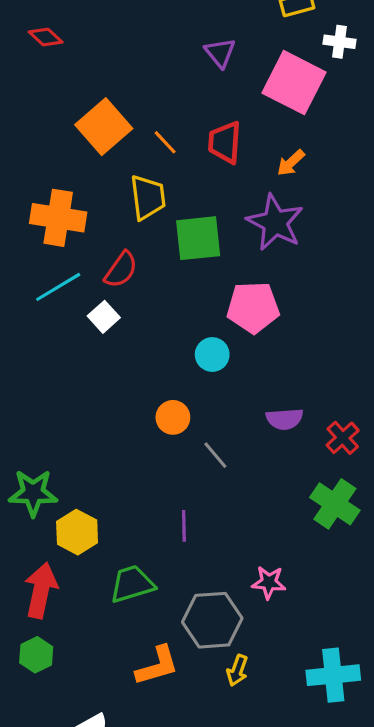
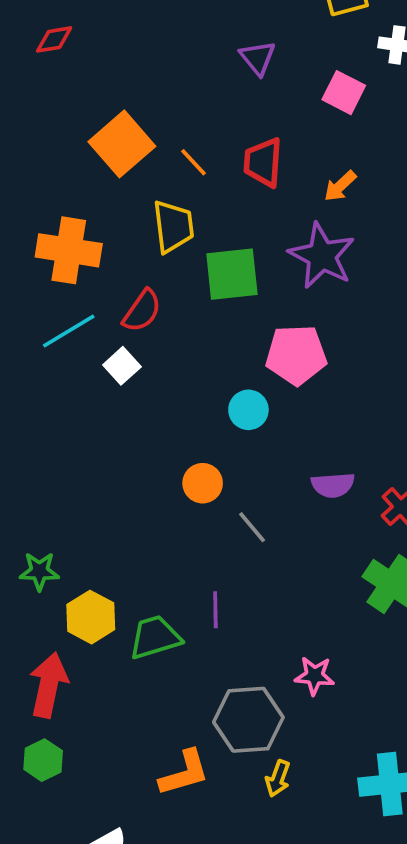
red diamond: (46, 37) -> (54, 39), turned -52
pink square: (294, 83) -> (344, 93), size x0.6
green star: (33, 493) -> (39, 571), size x0.7
green trapezoid: (132, 584) -> (155, 637), moved

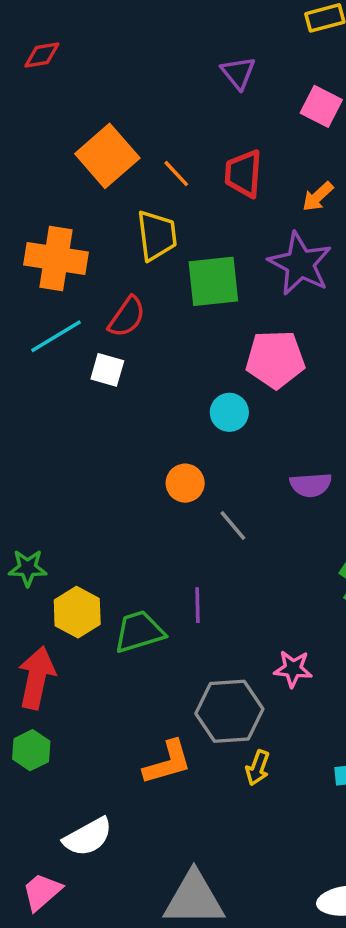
white square: (122, 366) -> (107, 370), turned -32

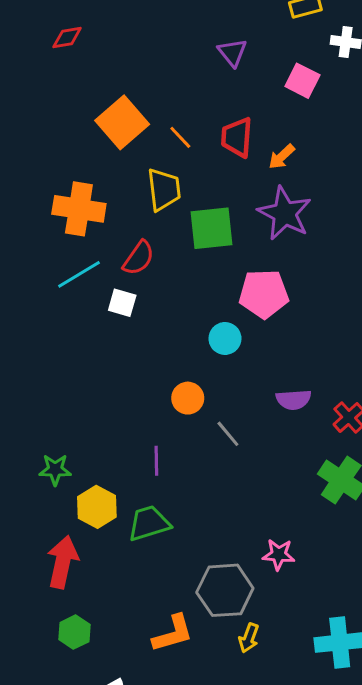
orange arrow: (318, 197) -> (282, 157), moved
purple line: (197, 605) -> (156, 461), moved
green hexagon: (31, 750) -> (74, 632), moved

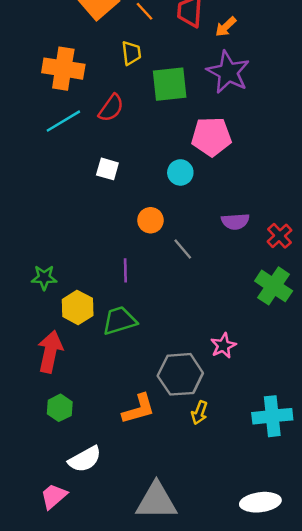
yellow trapezoid: (164, 189) -> (131, 53), size x0.7
white square: (122, 303) -> (107, 169), moved
pink star: (279, 555) -> (223, 346), turned -30

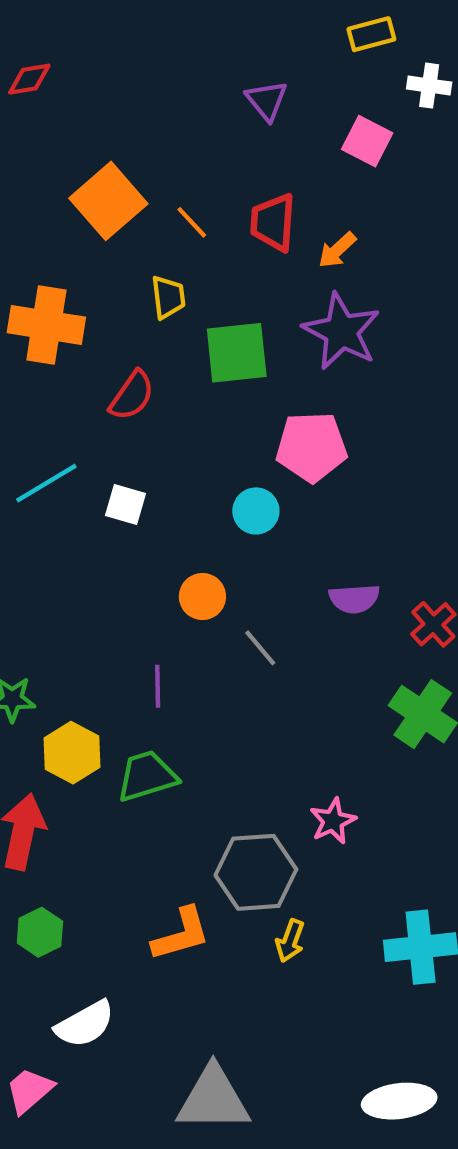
cyan line: (63, 121) -> (46, 483), moved

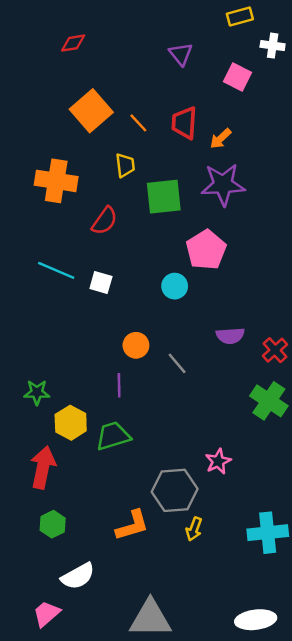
red diamond: (29, 79) -> (73, 43), moved
purple star: (341, 331) -> (223, 185), turned -30
pink pentagon: (312, 447) -> (206, 250), turned -30
cyan line: (46, 483) -> (56, 270), turned 54
orange circle: (202, 597) -> (136, 345), moved

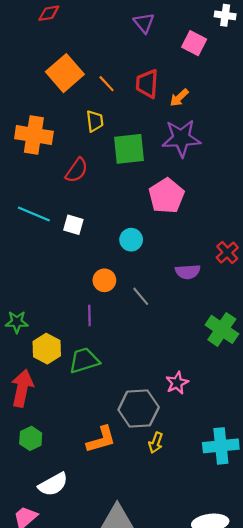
cyan circle: (175, 286) -> (131, 240), moved
red cross: (275, 350) -> (227, 253), moved

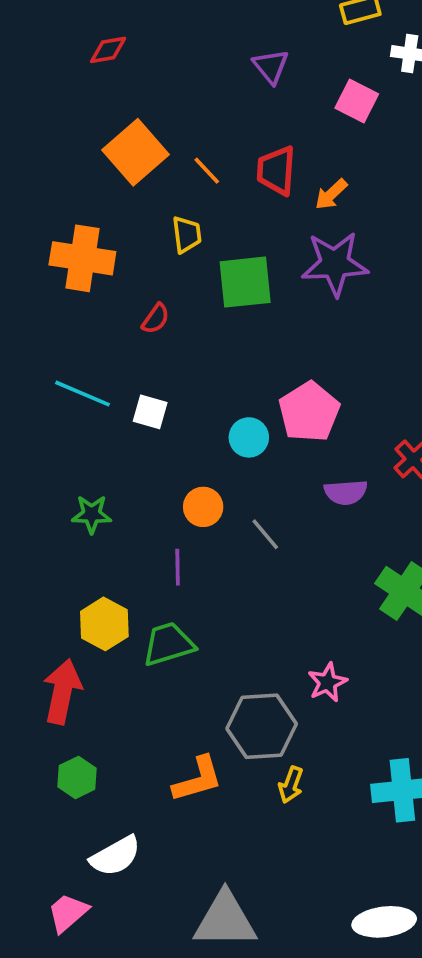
red semicircle: (77, 170) -> (156, 319), size x0.7
pink pentagon: (166, 196) -> (309, 412), moved
green star: (17, 322) -> (92, 514), moved

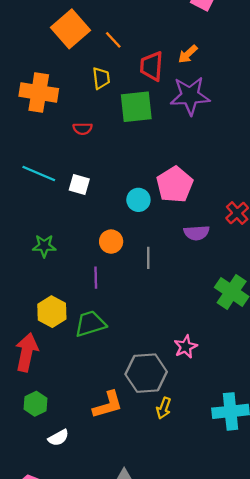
red trapezoid: (276, 171) -> (152, 66), moved
red semicircle: (156, 319) -> (83, 129), turned 54
gray line: (265, 534) -> (148, 258), turned 40
white semicircle: (115, 856) -> (58, 438), moved, size x0.7

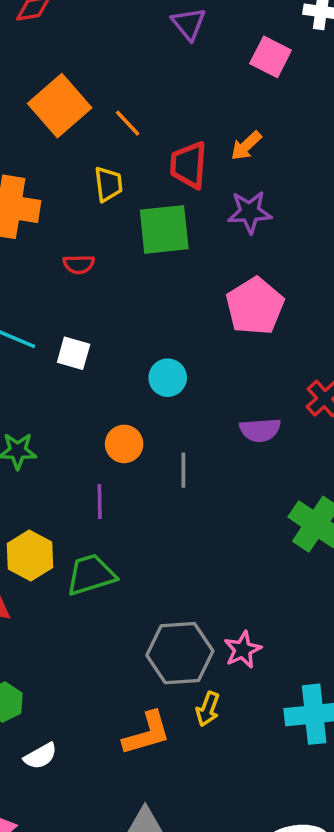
purple star: (190, 96) -> (250, 212), size x0.7
pink pentagon: (175, 185) -> (255, 306), moved
pink star: (186, 347) -> (243, 650), moved
orange L-shape: (108, 405) -> (147, 733), moved

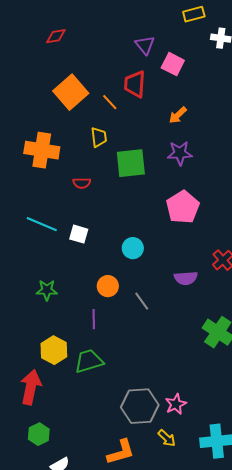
pink square: (271, 57) -> (173, 64), moved
red trapezoid: (189, 165) -> (135, 84), moved
gray line: (183, 470) -> (142, 301), turned -36
yellow arrow: (208, 709) -> (167, 438), moved, turned -66

